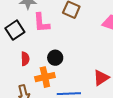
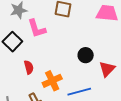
black circle: (55, 58) -> (86, 55), moved

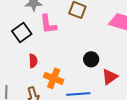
orange cross: (52, 81) -> (54, 78), turned 36

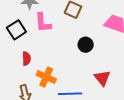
black circle: (91, 59) -> (86, 45), moved
red triangle: (110, 77) -> (102, 78), turned -36

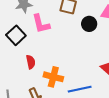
black circle: (86, 45) -> (89, 24), moved

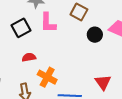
red semicircle: (31, 62) -> (29, 57), turned -104

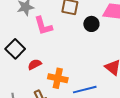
black square: (21, 28) -> (15, 49), moved

